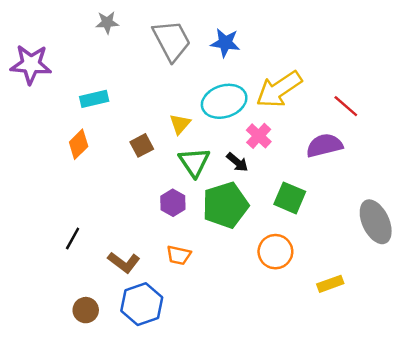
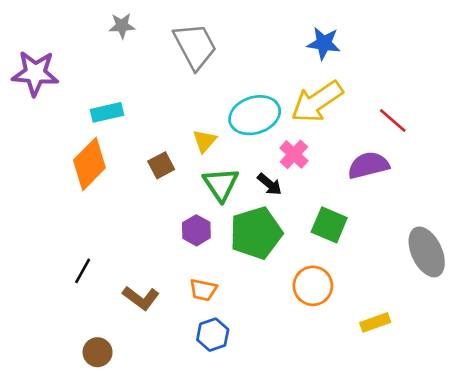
blue star: (225, 43) -> (324, 43), moved
orange diamond: (79, 144) -> (89, 164), size x1.5
blue hexagon: (142, 304) -> (213, 335), moved, size x0.7

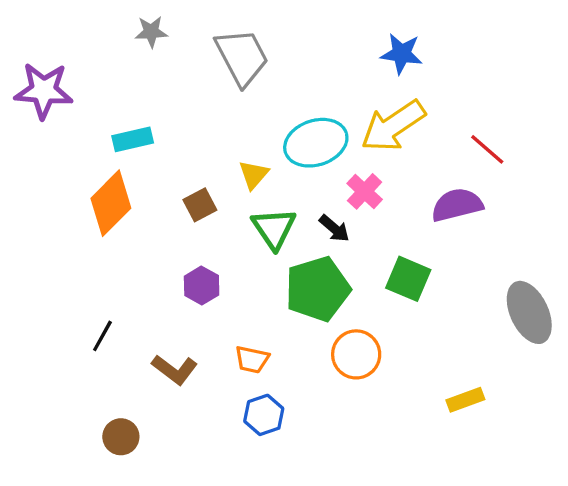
purple hexagon: (196, 230) -> (202, 286), moved
orange circle: (313, 286) -> (356, 354), moved

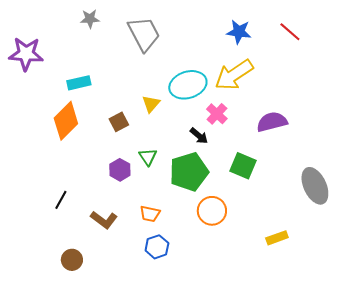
red line: (487, 149) -> (290, 32), moved
green triangle: (274, 228) -> (148, 157), moved, size x0.7

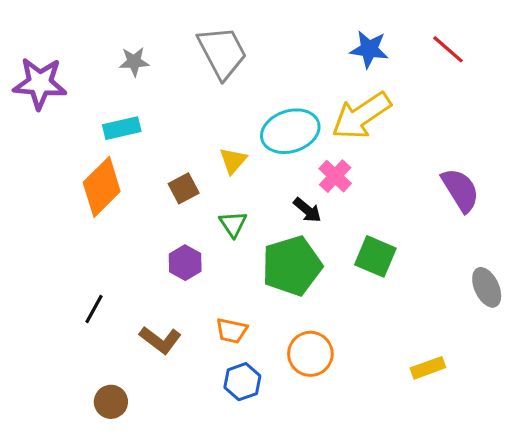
gray star: (90, 19) -> (134, 62), moved
purple semicircle: (272, 122) -> (460, 190), moved, turned 72
green triangle: (148, 157) -> (233, 224), moved
gray ellipse: (315, 186) -> (487, 287), size x0.7
orange circle: (212, 211) -> (310, 354), moved

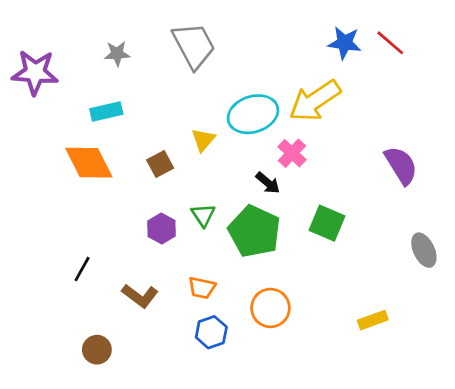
blue star: (369, 49) -> (344, 43), moved
orange diamond: (102, 187) -> (89, 163), turned -72
green triangle: (233, 224) -> (203, 215), moved
green pentagon: (292, 266) -> (254, 231), turned -30

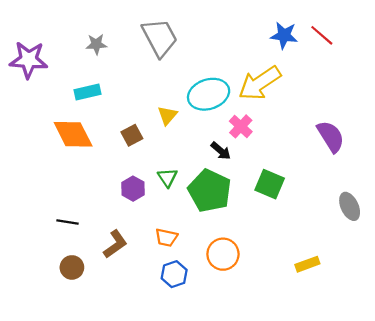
black line: (82, 269) -> (67, 222), turned 70
brown L-shape: (140, 296) -> (115, 244), turned -72
brown circle: (97, 350) -> (72, 267), moved

